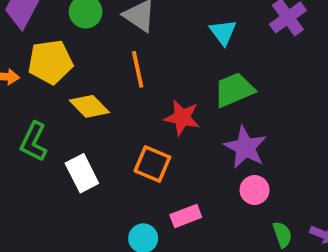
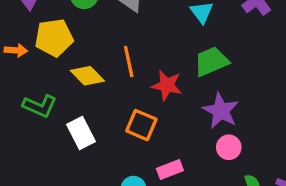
orange line: (138, 69) -> (129, 61), moved
green L-shape: (34, 142) -> (40, 106), turned -92

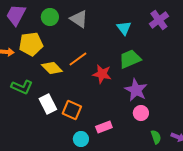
orange line: (129, 61) -> (78, 59), turned 66
orange square: (141, 125) -> (72, 110), moved

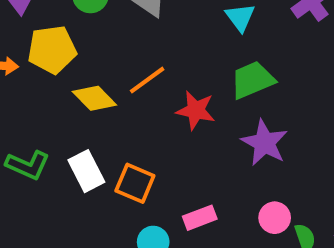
green L-shape: (22, 87) -> (28, 165), moved
pink circle: (141, 113) -> (275, 218), moved

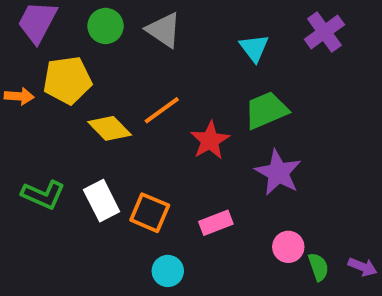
red star: (196, 110) -> (210, 140), turned 30
pink rectangle: (200, 218) -> (216, 223), moved

